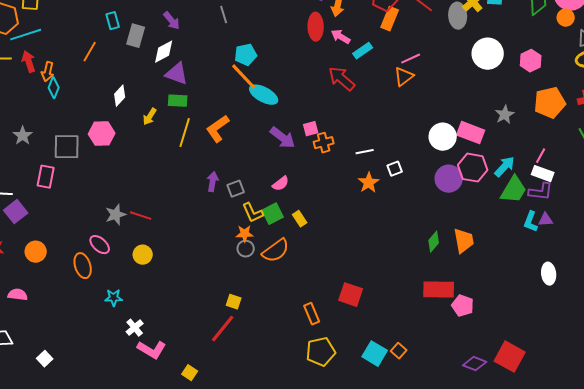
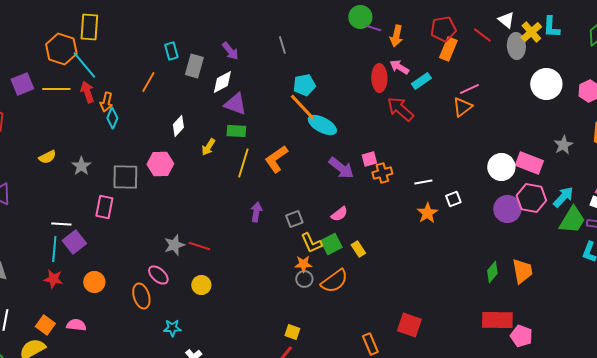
red ellipse: (316, 27) -> (379, 78), moved
cyan line: (26, 35) -> (84, 65), turned 68
purple arrow: (213, 182) -> (256, 212), moved

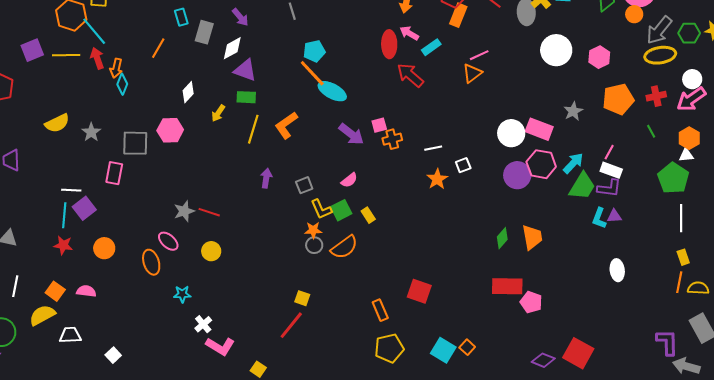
yellow semicircle: (47, 157) -> (57, 123), size x1.4

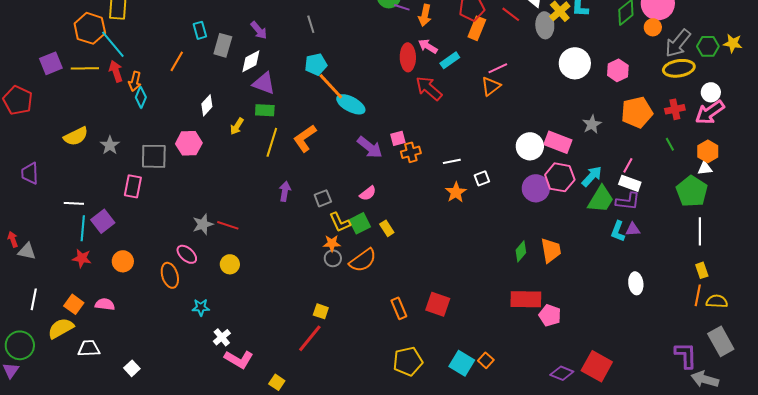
cyan pentagon: (314, 51) -> (316, 64), moved
white line: (71, 190) -> (74, 203), moved
orange rectangle: (380, 310) -> (399, 308), moved

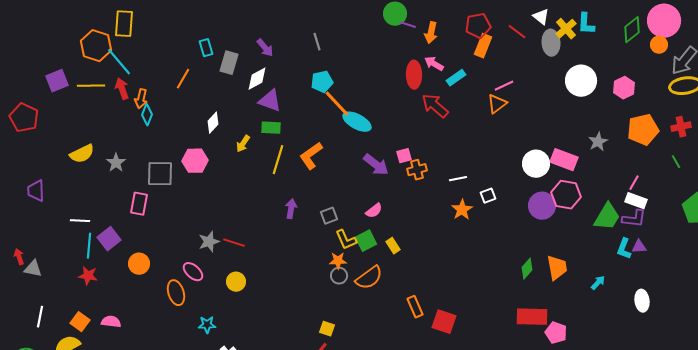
cyan arrow: (592, 176) -> (598, 283), moved, size x0.7
orange circle: (123, 261) -> (139, 264), moved
orange rectangle: (399, 308) -> (415, 307), moved

